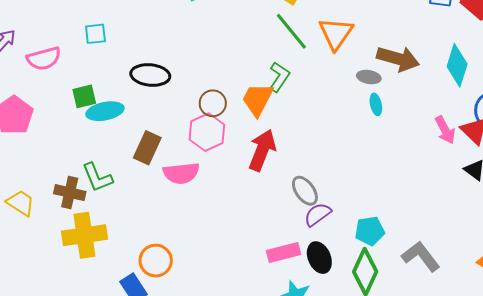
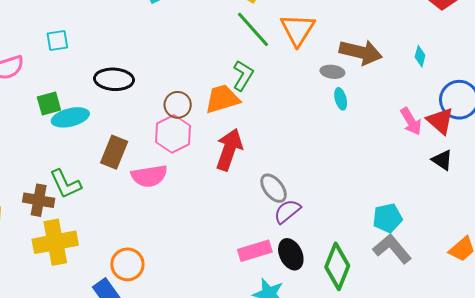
cyan diamond: (457, 65) -> (420, 56), size x0.5
orange trapezoid: (258, 99) -> (222, 99), turned 48
cyan pentagon: (370, 231) -> (387, 218), moved

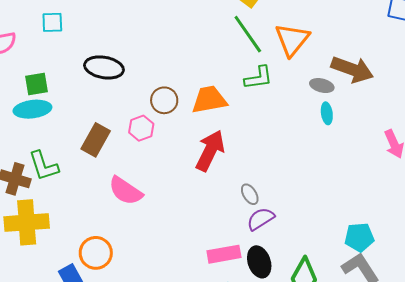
green L-shape: (243, 76) -> (258, 78), moved, turned 44
cyan ellipse: (70, 117) -> (32, 109), moved
pink hexagon: (173, 134) -> (141, 128), moved, size x0.7
pink semicircle: (149, 176) -> (126, 191), moved, turned 36
gray ellipse: (274, 188) -> (250, 194), size x0.7

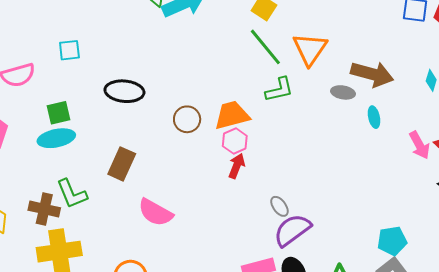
cyan ellipse: (327, 113) -> (374, 117), moved
pink hexagon: (141, 128) -> (235, 141), moved
red arrow: (210, 151) -> (237, 166), size x0.6
purple semicircle: (261, 219) -> (292, 230), size x1.4

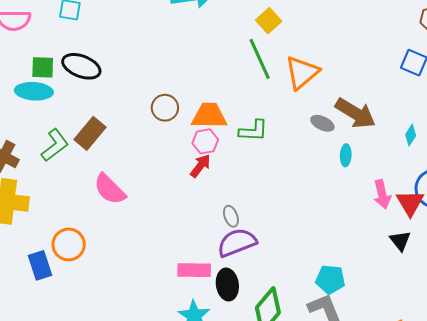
green L-shape: (279, 90) -> (253, 131), moved
black ellipse: (124, 91) -> (81, 66), moved
green L-shape: (72, 194) -> (55, 145), moved, turned -120

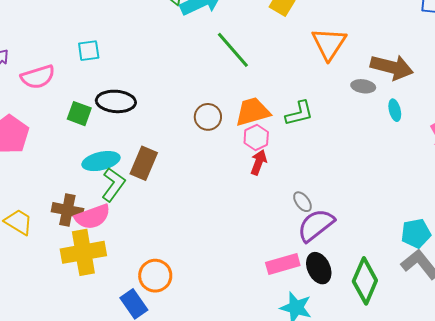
green line: (260, 59) -> (233, 50), moved
green square: (43, 67) -> (79, 114), turned 35
cyan ellipse: (34, 91) -> (101, 161), moved
pink semicircle: (110, 189) -> (93, 217), moved, turned -48

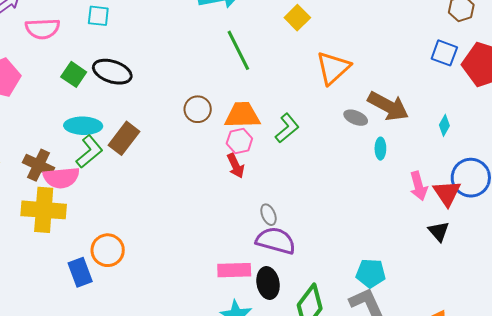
green L-shape: (299, 113) -> (287, 128), turned -40
red arrow: (259, 162) -> (236, 166), turned 120
purple semicircle: (316, 225) -> (276, 241), turned 39

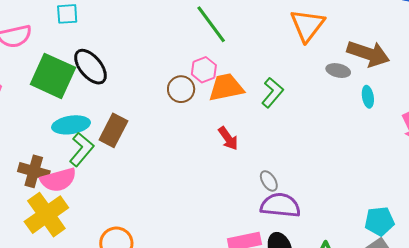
black ellipse: (112, 72) -> (90, 67), turned 42
green square: (74, 74) -> (53, 76), size x1.8
pink hexagon: (239, 141) -> (204, 70), moved
yellow cross: (44, 210) -> (46, 215), turned -30

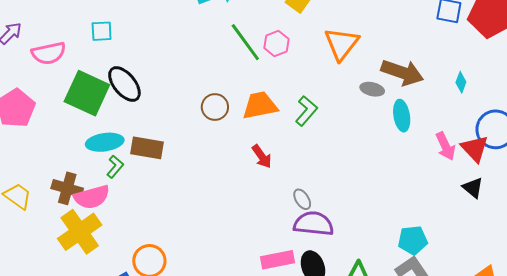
pink hexagon: (204, 70) -> (276, 43), moved
cyan ellipse: (368, 97) -> (402, 116), size x1.4
brown rectangle: (113, 130) -> (147, 148), turned 72
green L-shape: (82, 149) -> (115, 167), size x0.7

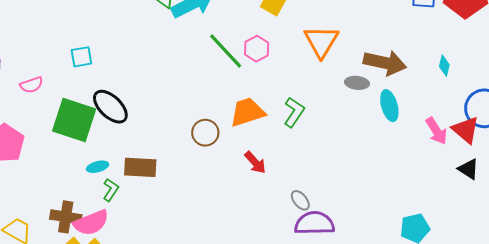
pink semicircle: (49, 53) -> (31, 85), size x0.7
brown circle: (215, 107) -> (205, 133), moved
cyan ellipse: (105, 142) -> (98, 167), size x0.6

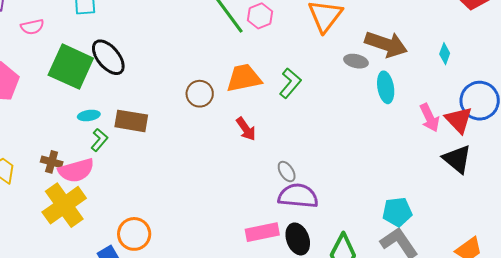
black triangle: (468, 169) -> (457, 159), size x1.4
brown cross: (66, 217) -> (52, 162), size x0.7

